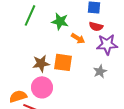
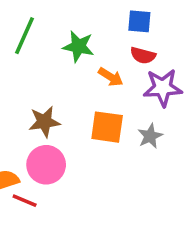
orange square: (63, 62) -> (107, 127), moved

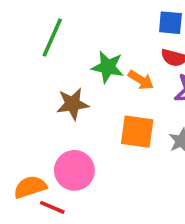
green star: (78, 46) -> (108, 67), moved
brown star: (44, 122) -> (73, 104), moved

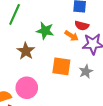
orange arrow: (141, 80) -> (72, 36), moved
brown star: (73, 104) -> (26, 51), turned -30

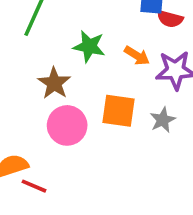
red semicircle: (82, 26) -> (170, 19), moved
pink circle: (27, 88) -> (67, 125), moved

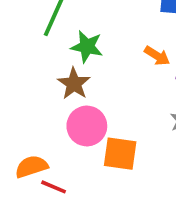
green star: (89, 46) -> (87, 47), moved
orange square: (119, 111) -> (120, 154), moved

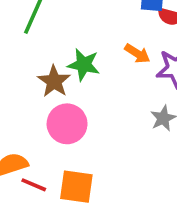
green star: (87, 47) -> (84, 65), moved
orange square: (120, 154) -> (76, 187), moved

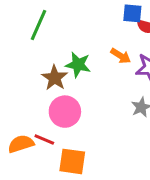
red line: (34, 185) -> (44, 139), moved

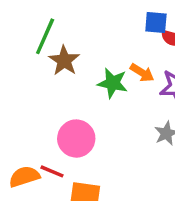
green star: (78, 65) -> (113, 83), moved
brown star: (55, 78) -> (64, 61), moved

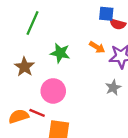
brown star: (64, 61) -> (24, 67), moved
green star: (113, 83) -> (60, 53), moved

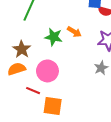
orange arrow: (97, 47) -> (74, 32), moved
orange semicircle: (19, 116) -> (17, 69), moved

